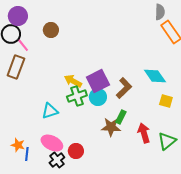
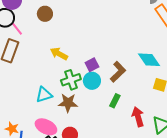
yellow arrow: (73, 81) -> (59, 54), moved
purple square: (98, 81) -> (92, 65), size x0.6
brown star: (111, 127) -> (68, 103), moved

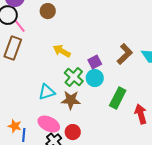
brown L-shape: (118, 72) -> (125, 54), moved
green cross: (71, 80) -> (74, 77), turned -30
green rectangle: (115, 101) -> (118, 98), size x1.5

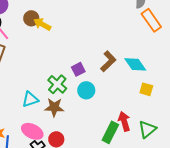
yellow arrow: (62, 51) -> (42, 24), moved
cyan circle: (95, 78) -> (86, 90), moved
green rectangle: (118, 98) -> (110, 132), moved

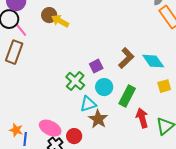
yellow square: (146, 89) -> (164, 86), turned -32
cyan triangle: (30, 99) -> (88, 104), moved
brown star: (54, 107) -> (98, 119), moved, turned 30
green rectangle: (110, 132) -> (127, 96), moved

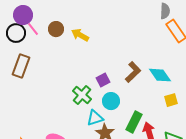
yellow arrow: (60, 21) -> (80, 35), moved
pink line: (21, 30) -> (33, 29), moved
green rectangle: (127, 96) -> (134, 122), moved

